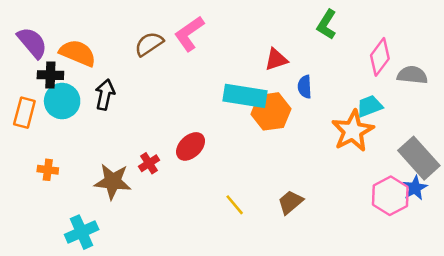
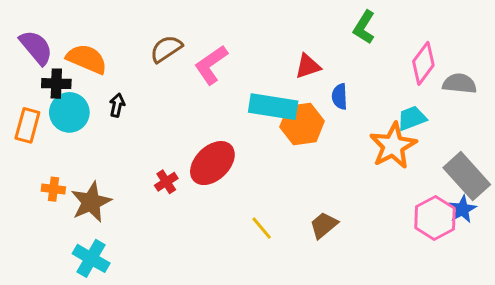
pink L-shape: (189, 34) -> (211, 65), moved
black arrow: (105, 95) -> (117, 105), size x0.7
red ellipse: (191, 146) -> (212, 163), size x1.4
brown star: (113, 181) -> (91, 202), moved, turned -30
cyan cross: (82, 232) -> (91, 258), turned -36

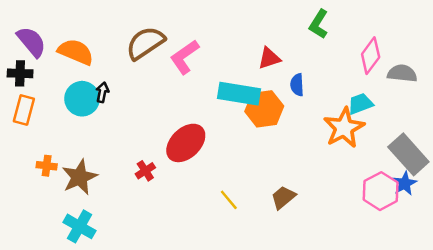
brown semicircle: (166, 49) -> (145, 43), size x1.4
black cross: (56, 84) -> (20, 73), moved
cyan circle: (69, 112) -> (82, 99), moved
red cross: (166, 182) -> (145, 171), moved

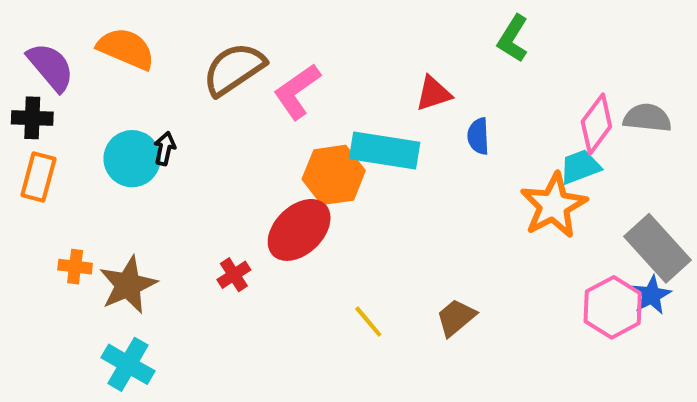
orange semicircle: (76, 52) -> (126, 49), moved
pink diamond: (371, 56) -> (596, 124), moved
orange hexagon: (264, 109) -> (334, 175), moved

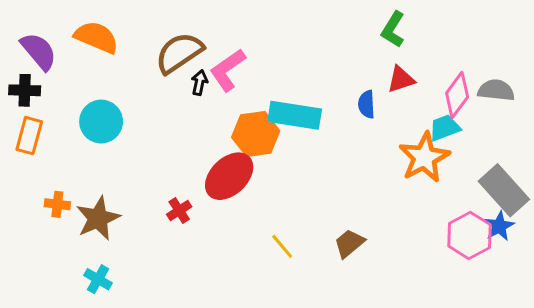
red triangle: (433, 93) -> (401, 79), moved
black arrow: (165, 148) -> (199, 83), moved
cyan cross: (128, 364) -> (98, 279), size x0.7

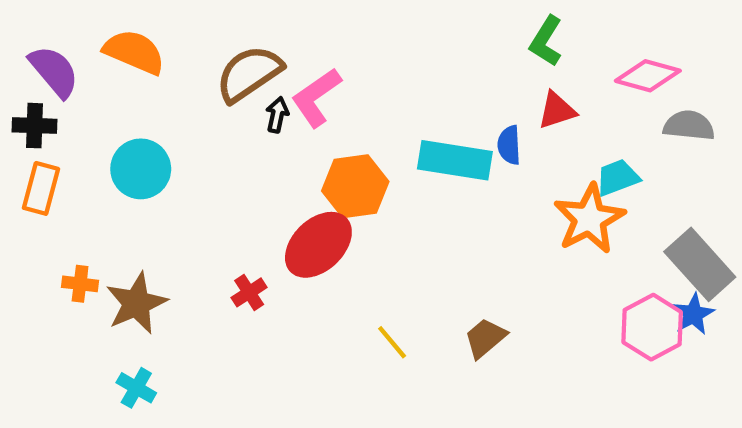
pink diamond: (457, 95) -> (648, 76), moved, turned 69
cyan rectangle: (295, 115) -> (455, 160), moved

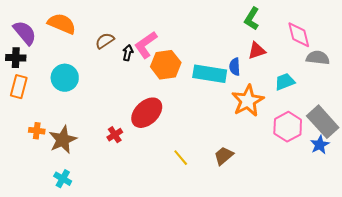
brown semicircle: (249, 74) -> (105, 41), moved, size x0.6
pink diamond: (648, 76) -> (299, 35), turned 60
orange hexagon: (355, 186) -> (166, 65), moved
orange star: (589, 219) -> (248, 101), moved
pink hexagon: (652, 327) -> (288, 127), moved

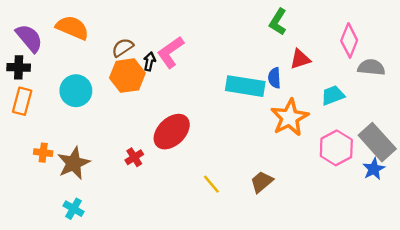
green L-shape: (252, 19) -> (278, 22), moved
pink diamond: (299, 35) -> (349, 40), turned 36
orange hexagon: (166, 65) -> (127, 76), moved

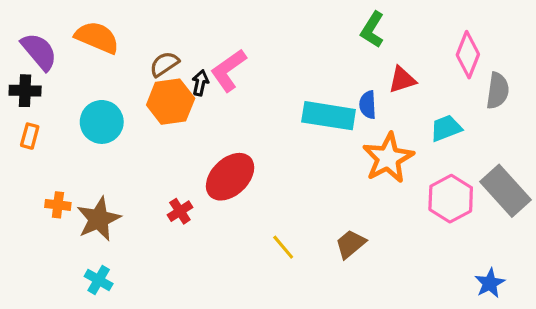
gray semicircle: (371, 67) -> (498, 91), turned 92
orange rectangle: (22, 101) -> (30, 136), size x0.7
blue star: (374, 169) -> (490, 283), moved

